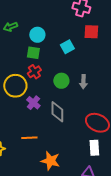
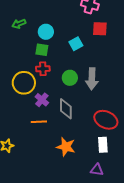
red cross: (34, 72) -> (43, 69), turned 32
gray arrow: (83, 82) -> (92, 79), size x1.5
orange line: (29, 138) -> (39, 122), moved
orange star: (50, 161) -> (66, 147), moved

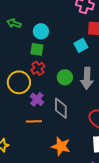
green arrow: (19, 24) -> (14, 23), turned 40
cyan square: (76, 44) -> (81, 45), moved
red cross: (43, 69) -> (38, 68), turned -32

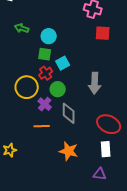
cyan square: (81, 45) -> (63, 63), moved
green circle: (65, 77) -> (58, 89), moved

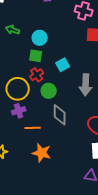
cyan square: (63, 63) -> (63, 65), moved
purple cross: (45, 104) -> (19, 111), moved, turned 32
orange star: (69, 151) -> (42, 153), moved

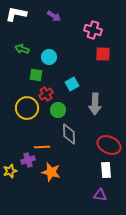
green square: (36, 56) -> (36, 75), moved
purple cross: (19, 111) -> (28, 160), moved

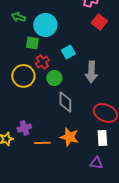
red square: (103, 54) -> (99, 22), turned 35
cyan circle: (49, 57) -> (45, 25), size x1.5
orange line: (42, 147) -> (42, 143), moved
orange star: (51, 172) -> (69, 137), moved

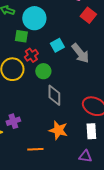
gray arrow: (91, 72) -> (80, 53), moved, turned -40
orange line: (42, 143) -> (35, 149), moved

